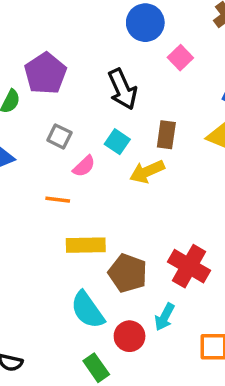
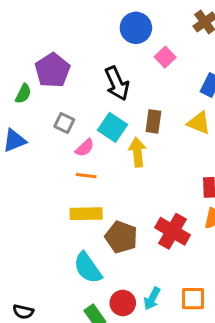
cyan square: (117, 142) -> (113, 127), size x1.4
yellow arrow: (147, 172) -> (137, 152), turned 108
orange line: (58, 200) -> (86, 176), moved
cyan arrow: (165, 317) -> (152, 299), moved
red circle: (130, 336) -> (123, 303), moved

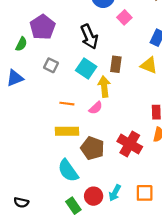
pink semicircle: (85, 148) -> (96, 108), moved

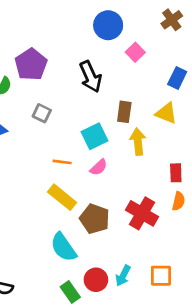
cyan square: (86, 69) -> (95, 136), moved, turned 30
yellow arrow: (104, 87) -> (138, 142), moved
yellow rectangle: (67, 131) -> (62, 197), turned 40

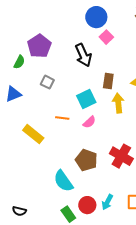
pink square: (135, 52) -> (106, 37), moved
yellow rectangle: (62, 197) -> (33, 134), moved

